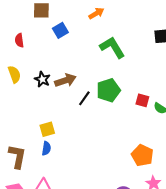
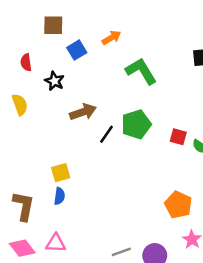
orange arrow: (96, 13) -> (111, 38), moved
black star: (42, 79) -> (54, 81), moved

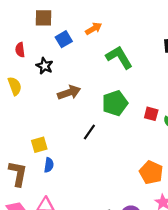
black line: (106, 134) -> (89, 132), moved
yellow square: (61, 173) -> (39, 145), moved

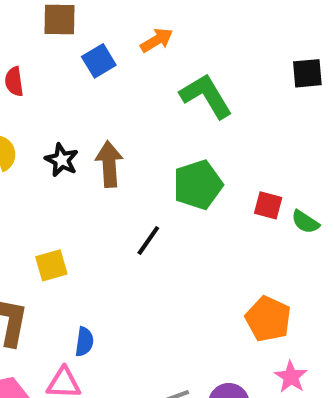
black star: (45, 66) -> (62, 160), moved
brown arrow: (69, 92) -> (109, 164), turned -75
blue semicircle: (49, 165) -> (84, 342), moved

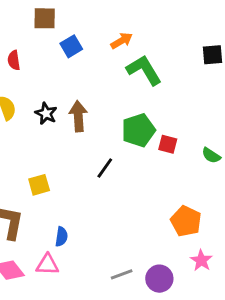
orange arrow: (157, 40) -> (122, 41), moved
red square: (268, 205) -> (168, 144), moved

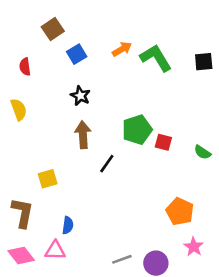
brown square: (45, 18) -> (53, 29), turned -35
green L-shape: (144, 70) -> (156, 58), moved
black star: (46, 113) -> (80, 96), moved
brown arrow: (78, 116) -> (83, 135), moved

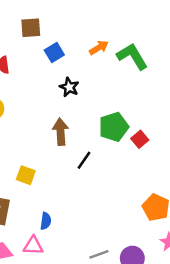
brown square: (53, 29) -> (31, 28), turned 30
black star: (80, 96) -> (69, 87), moved
red square: (163, 142) -> (140, 139), turned 35
yellow square: (48, 179) -> (26, 175), turned 36

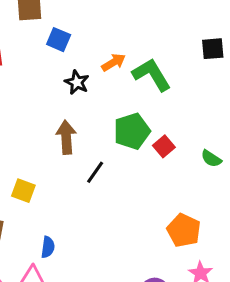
orange arrow: (99, 48) -> (113, 62), moved
blue square: (54, 53) -> (59, 40), turned -36
green L-shape: (132, 56) -> (152, 75), moved

